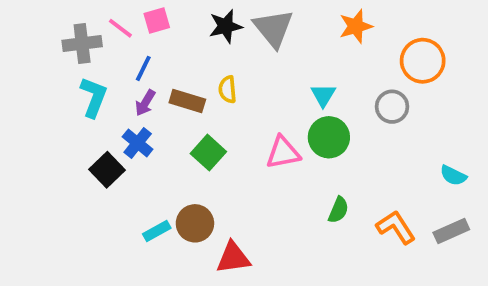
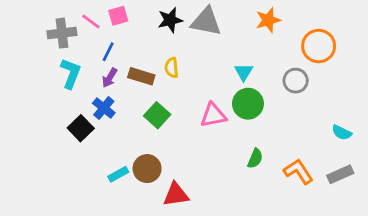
gray triangle: (273, 28) -> (206, 21), turned -40

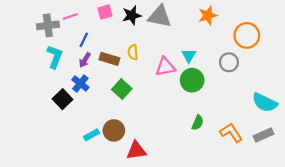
pink square: (118, 16) -> (105, 12), moved
pink line: (91, 21) -> (70, 16), turned -56
pink triangle: (213, 115) -> (165, 67), moved
cyan semicircle: (342, 133) -> (265, 102), size x1.6

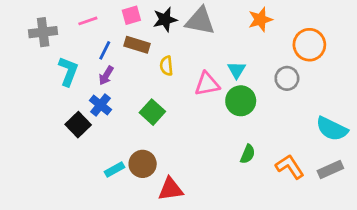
gray cross: (48, 25) -> (43, 32), moved
brown rectangle: (109, 59) -> (137, 45), moved

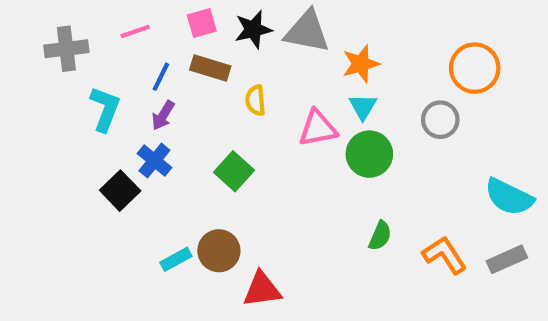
orange star: (260, 19) -> (361, 64), moved

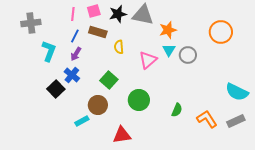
pink line: (135, 32) -> (73, 14), moved, turned -64
gray circle: (440, 120) -> (188, 55), moved
pink triangle: (318, 128) -> (148, 60), turned -30
green circle: (369, 154) -> (139, 100), moved
brown circle: (219, 251) -> (98, 105), moved

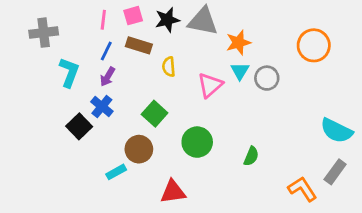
orange L-shape: (207, 119) -> (302, 189), moved
gray rectangle: (236, 121) -> (335, 172), turned -30

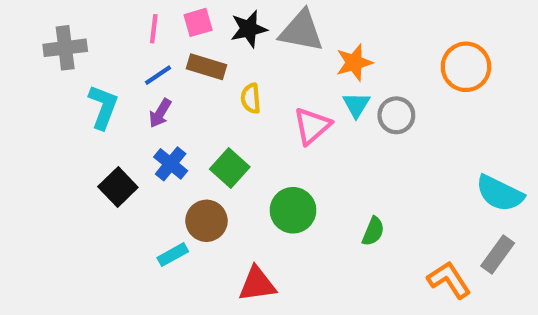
blue line: (106, 51) -> (158, 75), turned 30
blue cross: (102, 106) -> (171, 164), moved

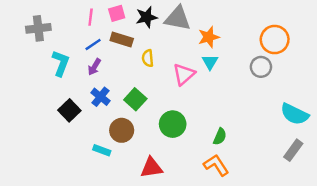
gray circle: (396, 115) -> (261, 67), moved
cyan rectangle: (173, 255) -> (102, 150), turned 49
orange L-shape: (449, 280) -> (216, 165), moved

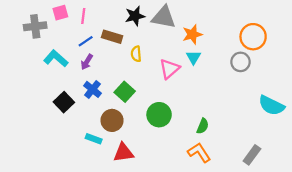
pink square: (117, 13) -> (60, 13), moved
cyan L-shape: (61, 63) -> (56, 58), turned -70
gray rectangle: (293, 150) -> (252, 155), moved
red triangle: (151, 168) -> (123, 153), moved

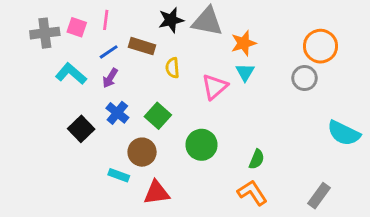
pink square: (60, 13) -> (77, 27), moved, turned 35

